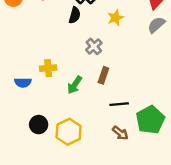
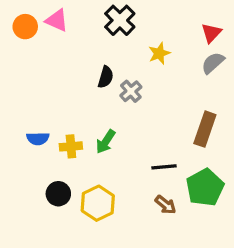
black semicircle: (75, 15) -> (106, 77), moved
yellow cross: (48, 68) -> (71, 146), moved
brown rectangle: (103, 75) -> (205, 129), moved, size x1.5

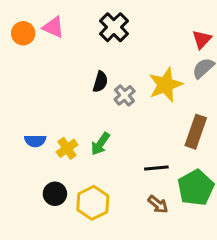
yellow star: (159, 53) -> (165, 85), moved, size x1.6
yellow cross: (71, 146) -> (67, 148), turned -30

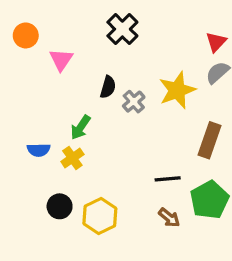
pink triangle: (53, 27) -> (61, 60), moved, turned 40
green arrow: (100, 144) -> (81, 127), moved

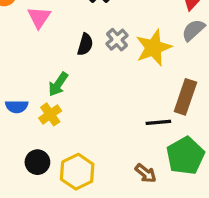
gray cross: (134, 102) -> (117, 40), moved
black line: (168, 179) -> (158, 122), moved

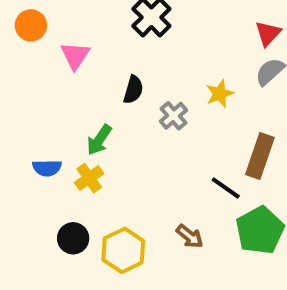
gray cross: (117, 40) -> (174, 116), moved
yellow star: (154, 48) -> (220, 94), size x0.6
black line: (158, 122) -> (226, 188), turned 40
brown arrow: (146, 173) -> (190, 236), moved

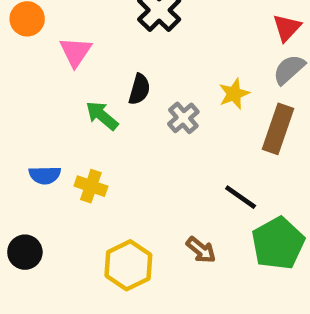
green arrow: (99, 140) -> (102, 116), moved, turned 96
brown rectangle: (260, 156) -> (278, 129), moved
yellow cross: (89, 178) -> (91, 186), turned -36
black circle: (73, 238) -> (25, 252), moved

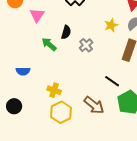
yellow star: (234, 94) -> (111, 25), moved
yellow cross: (91, 186) -> (54, 90), moved
brown arrow: (201, 250) -> (94, 105), size x1.5

